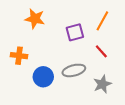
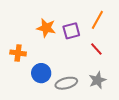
orange star: (35, 19) -> (46, 28), moved
gray ellipse: (74, 70) -> (66, 83), moved

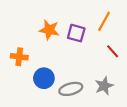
purple square: (71, 31) -> (76, 33), turned 30
red line: (96, 49) -> (113, 51), moved

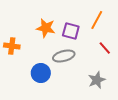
orange cross: (19, 57) -> (12, 46), moved
gray ellipse: (71, 89) -> (64, 56), moved

